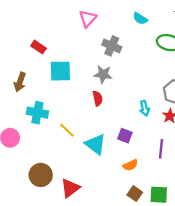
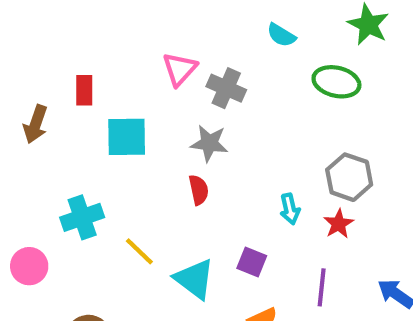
pink triangle: (88, 19) -> (180, 69), moved
red rectangle: (39, 47) -> (84, 90), turned 56
brown arrow: (20, 82) -> (36, 124), moved
cyan cross: (37, 113) -> (82, 217), turned -30

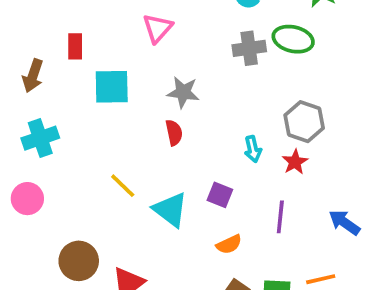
gray cross: (226, 88) -> (249, 48), moved, turned -32
cyan cross: (82, 217) -> (40, 138), moved

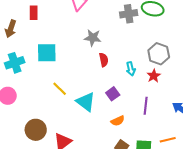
cyan square: (112, 87) -> (47, 53), moved
red semicircle: (174, 133) -> (104, 60), moved
purple square: (220, 195) -> (113, 94), turned 32

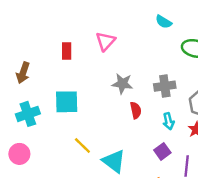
red rectangle: (34, 13) -> (67, 51), moved
gray cross: (129, 14) -> (165, 86), moved
purple square: (113, 94) -> (162, 151), moved

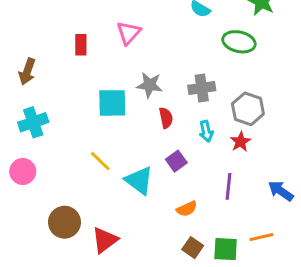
cyan square: (67, 102) -> (112, 103), moved
purple square: (162, 151) -> (176, 161), moved

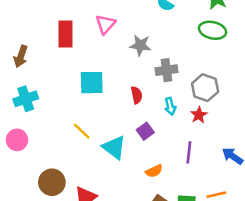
green ellipse: (239, 42) -> (213, 30), moved
red rectangle: (81, 45) -> (66, 34), size x1.5
gray star: (150, 85) -> (140, 45), moved

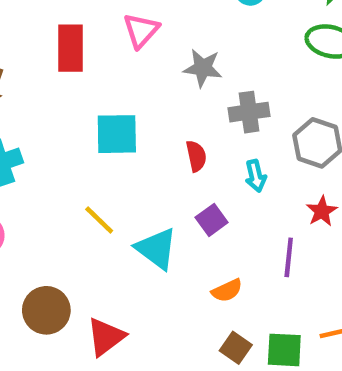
red star: (199, 115) -> (322, 211), moved

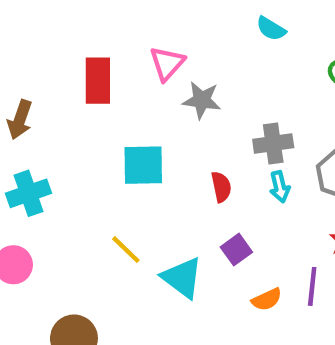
gray star: (203, 68) -> (202, 100), moved
cyan arrow: (256, 176) -> (280, 187), moved
orange semicircle: (227, 290) -> (267, 299), moved

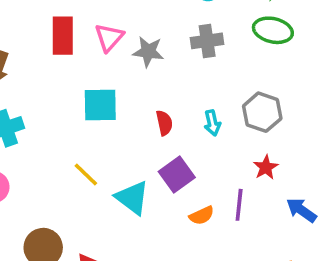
pink triangle: (167, 63) -> (109, 37), moved
gray cross: (273, 143) -> (207, 41), moved
purple square: (236, 250) -> (177, 175), size x1.4

